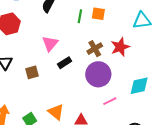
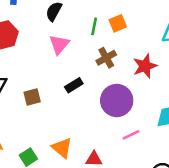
orange square: (98, 14) -> (118, 23), turned -32
pink triangle: (50, 44) -> (59, 44), moved
brown cross: (95, 49) -> (106, 58), moved

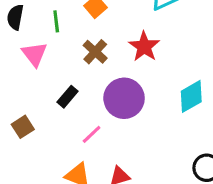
green line: (94, 26) -> (56, 21), moved
pink line: (131, 135) -> (92, 134), moved

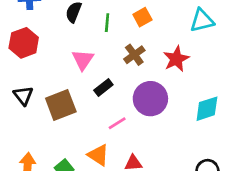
pink triangle: (34, 54) -> (83, 60), moved
brown square: (23, 127) -> (61, 105), size x1.6

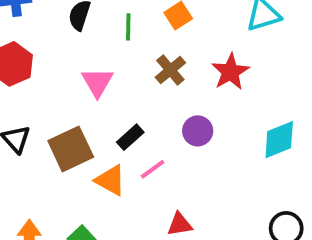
black rectangle: (103, 88) -> (130, 137), moved
purple circle: (150, 99) -> (198, 131), size x0.6
orange triangle: (98, 155) -> (110, 180), moved

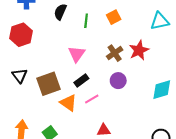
brown cross: (170, 70) -> (115, 53), moved
pink triangle: (97, 82) -> (77, 54), moved

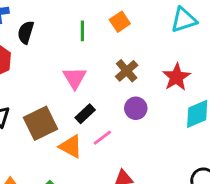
black semicircle: (60, 12) -> (26, 32), moved
red star: (139, 50) -> (176, 77), moved

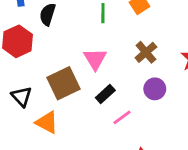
brown square: (40, 123) -> (64, 83), moved
orange triangle: (71, 146) -> (47, 122), moved

